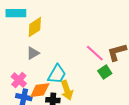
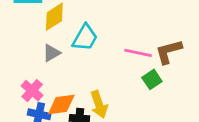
pink line: (95, 53) -> (138, 53), turned -30
cyan trapezoid: (57, 74) -> (85, 38), moved

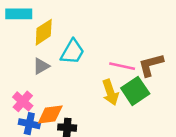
green square: (152, 79) -> (135, 91), size x1.5
yellow arrow: (99, 104) -> (110, 92), moved

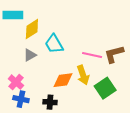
cyan trapezoid: (72, 52) -> (54, 44), turned 120
green square: (135, 91) -> (105, 88), moved
orange diamond: (50, 115) -> (63, 80), moved

